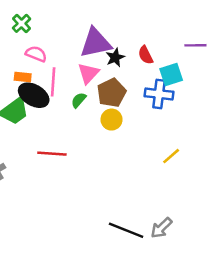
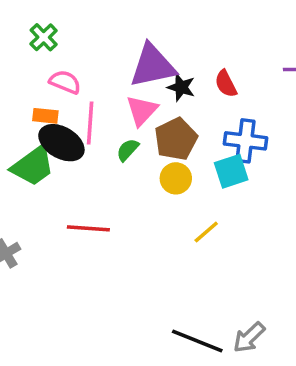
black star: (115, 58) -> (181, 87), turned -30
cyan square: (171, 75) -> (231, 171), moved
yellow line: (171, 156) -> (206, 232), moved

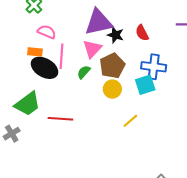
green trapezoid: (33, 166) -> (28, 104), moved

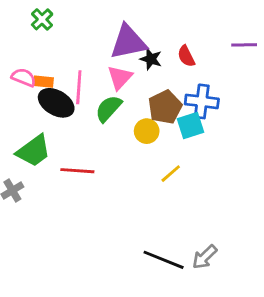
pink semicircle: (47, 32) -> (24, 77), moved
brown pentagon: (112, 66) -> (165, 107), moved
green semicircle: (84, 72) -> (108, 108), size x1.5

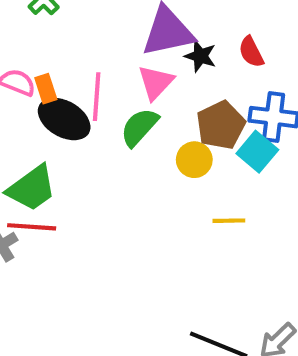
orange rectangle: (43, 82) -> (46, 89), turned 66
cyan square: (190, 125) -> (257, 152), turned -32
red line: (77, 171) -> (32, 227), moved
yellow line: (171, 174) -> (229, 221), turned 40

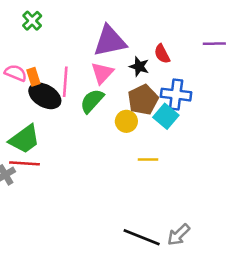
black star: (200, 56) -> (139, 67), moved

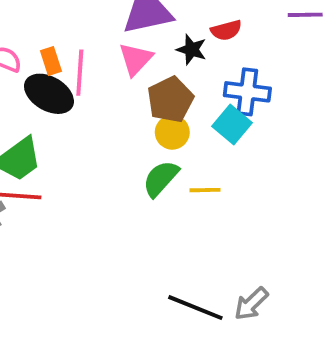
red semicircle: (162, 54) -> (226, 30), turned -78
orange rectangle: (33, 77) -> (51, 61), moved
brown pentagon: (143, 100) -> (170, 100), moved
green semicircle: (92, 101) -> (161, 179), moved

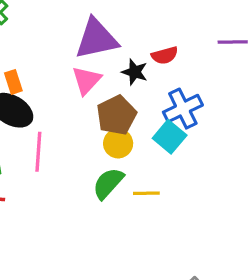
pink line: (80, 73) -> (38, 152), moved
blue cross: (247, 92) -> (183, 109), turned -33

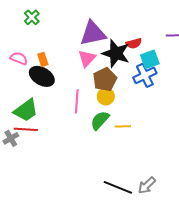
black star: (135, 72) -> (116, 53), size x1.8
cyan square: (170, 137) -> (150, 59), moved, turned 30
pink line: (38, 152) -> (77, 101), moved

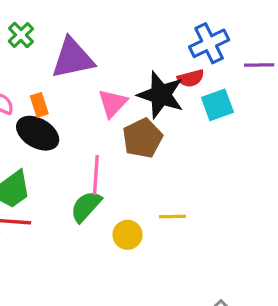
purple triangle: (93, 33) -> (73, 58), moved
blue cross: (145, 75) -> (209, 43), moved
yellow circle: (106, 96) -> (128, 235), moved
green semicircle: (100, 120) -> (86, 206), moved

